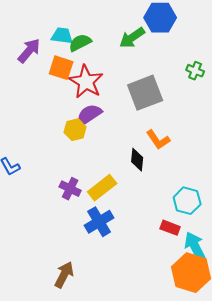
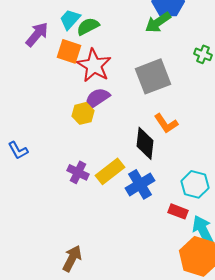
cyan trapezoid: (62, 36) -> (70, 19), turned -55
green arrow: (132, 38) -> (158, 22), moved
black diamond: (137, 160) -> (145, 143), size x1.4
blue cross: (99, 222) -> (140, 184), moved

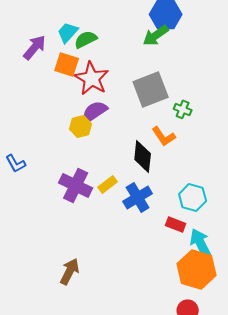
green cross: (203, 54) -> (183, 109), moved
yellow rectangle: (110, 171) -> (108, 184), size x0.7
purple cross: (78, 172) -> (76, 185), size x1.5

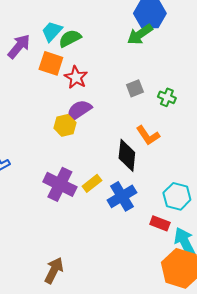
red star: (92, 78) -> (76, 77), size x0.7
gray square: (151, 89) -> (135, 88), size x0.5
green cross: (183, 109) -> (167, 97), moved

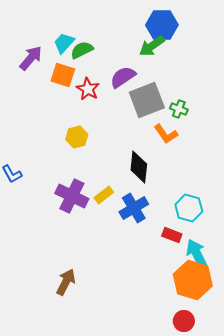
gray square: (135, 88) -> (147, 100), size x2.0
purple semicircle: (79, 110) -> (123, 77), moved
orange L-shape: (148, 135) -> (166, 134), moved

